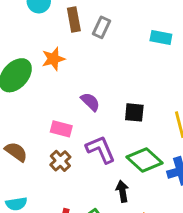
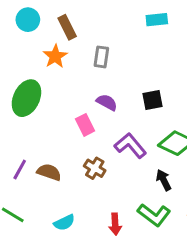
gray rectangle: (102, 27) -> (101, 57), moved
orange star: (53, 59) -> (55, 56), moved
pink rectangle: (61, 129) -> (85, 125), moved, turned 65

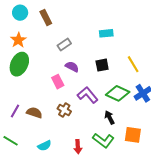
cyan rectangle: (157, 20) -> (106, 33), moved
orange star: (55, 56) -> (18, 40), moved
gray rectangle: (101, 57) -> (64, 44), moved, turned 48

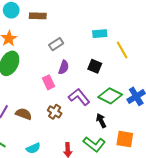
brown rectangle: (46, 18) -> (38, 16), turned -63
yellow line: (133, 64) -> (122, 50), moved
black square: (102, 65) -> (95, 66), turned 32
purple semicircle: (72, 67) -> (64, 67), turned 80

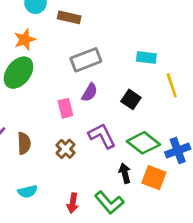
gray rectangle: (56, 44) -> (86, 60), size x1.5
brown semicircle: (24, 114) -> (24, 143), turned 56
orange square: (125, 139) -> (154, 178), moved

